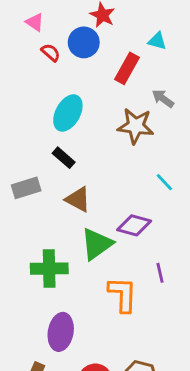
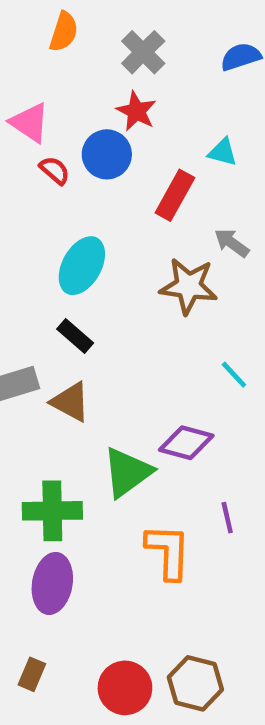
pink triangle: (35, 22) -> (30, 123), size x1.4
brown triangle: (78, 199) -> (70, 402), moved
purple ellipse: (61, 332) -> (52, 583), moved

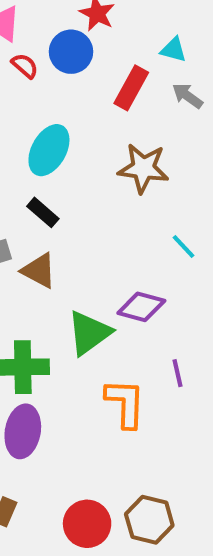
gray arrow: (232, 243) -> (188, 96), moved

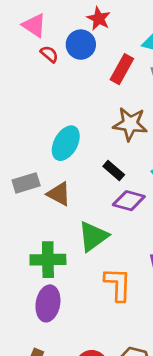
cyan ellipse: (49, 150) -> (66, 143), moved
black rectangle: (43, 212) -> (114, 171), moved
purple diamond: (141, 307) -> (129, 201), moved

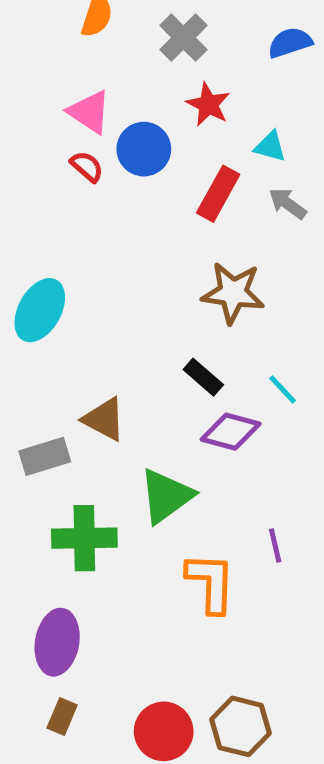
red star: (99, 19) -> (208, 104), moved
pink triangle: (34, 25) -> (89, 112), moved
cyan ellipse: (66, 143) -> (40, 310), moved
gray rectangle: (26, 183) -> (45, 456), moved
purple ellipse: (48, 303) -> (57, 642), moved

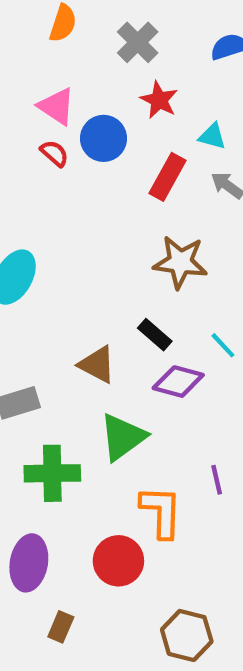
brown triangle: (104, 419) -> (97, 365), moved
brown rectangle: (62, 717) -> (61, 627), moved
red circle: (164, 731) -> (118, 561), moved

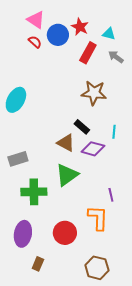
red star: (159, 100) -> (80, 27), moved
cyan line: (223, 345) -> (114, 132), turned 48
brown triangle: (97, 365) -> (66, 143), moved
orange L-shape: (161, 512) -> (98, 218), moved

